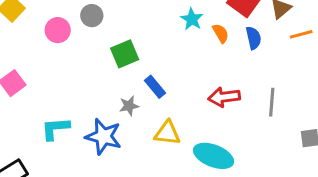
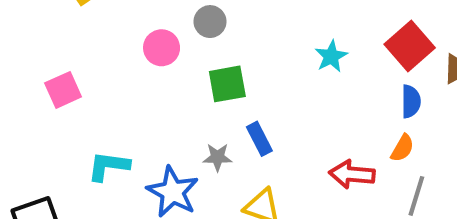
gray circle: (92, 16) -> (210, 22), moved
pink circle: (58, 30) -> (162, 48), moved
orange semicircle: (221, 33) -> (402, 148), moved, turned 48

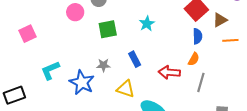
cyan star: (331, 56) -> (147, 24), moved
blue rectangle: (259, 139) -> (135, 59), moved
cyan L-shape: (108, 166) -> (50, 70), turned -30

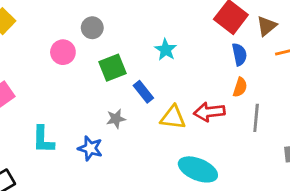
blue rectangle: (135, 59) -> (143, 92), moved
cyan L-shape: (50, 70) -> (43, 140), turned -55
blue star: (82, 82) -> (90, 148), size x0.7
yellow triangle: (126, 89) -> (173, 117), moved

